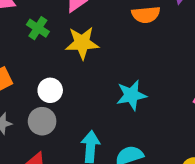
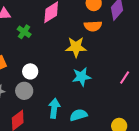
yellow star: (82, 43) -> (76, 47), moved

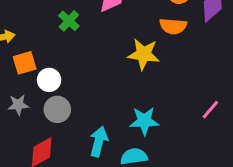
white circle: (30, 71) -> (49, 80), moved
cyan star: (82, 77) -> (144, 121), moved

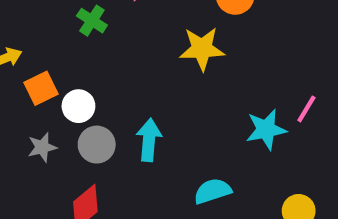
cyan star: (144, 121) -> (266, 129), moved
cyan arrow: (99, 142) -> (149, 140), moved

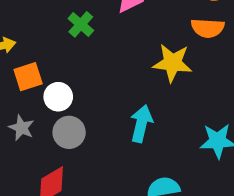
cyan arrow: (149, 140) -> (141, 124), moved
gray star: (42, 147) -> (21, 128), turned 30

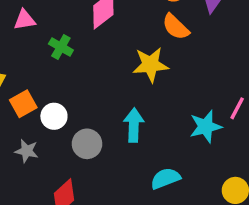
orange semicircle: (208, 28) -> (176, 27), turned 52
gray circle: (69, 132) -> (87, 144), moved

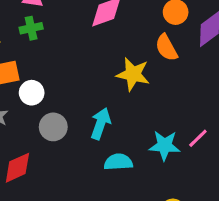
green cross: (61, 47) -> (31, 28), moved, turned 30
cyan semicircle: (165, 178) -> (118, 162), moved

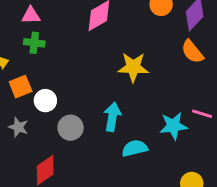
green cross: (31, 28) -> (34, 43), turned 30
orange semicircle: (166, 48) -> (192, 52), moved
pink line: (198, 138) -> (202, 114), turned 72

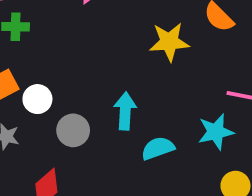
yellow star: (133, 67) -> (169, 42), moved
cyan star: (173, 126) -> (216, 132), moved

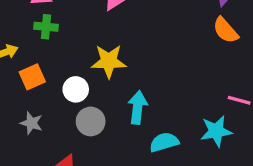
yellow star: (169, 42) -> (109, 61), moved
white circle: (37, 99) -> (76, 89), moved

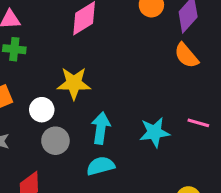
cyan star: (216, 131) -> (155, 132), moved
cyan semicircle: (164, 142) -> (101, 166), moved

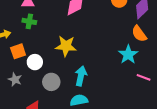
white circle: (42, 110) -> (35, 62), moved
cyan star: (155, 132) -> (128, 55), moved, turned -30

